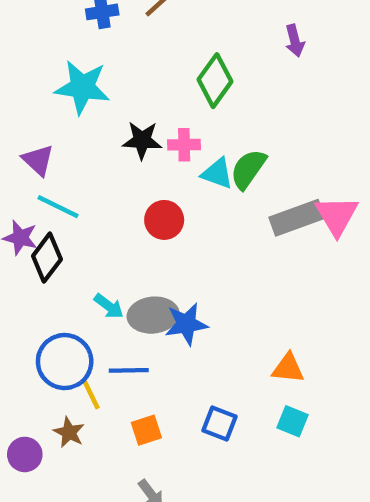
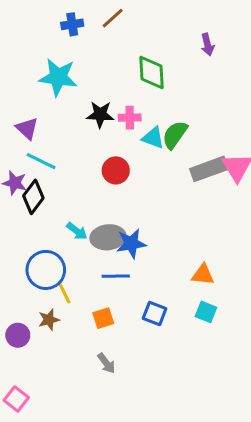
green diamond: (215, 81) -> (151, 73), turned -39
blue line: (129, 370) -> (116, 276), moved
brown star: (69, 432) -> (49, 320), turned 30

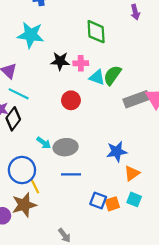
blue star: (131, 244) -> (117, 151), moved
orange triangle: (203, 275) -> (132, 173), turned -42
orange square: (103, 318) -> (112, 204), moved
brown star: (49, 320) -> (24, 205), size x1.6

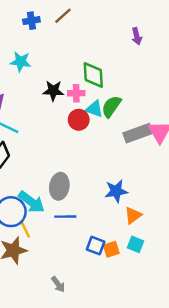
green diamond: (96, 32) -> (93, 75), moved
cyan star: (31, 35) -> (21, 62), size x0.7
red circle: (71, 100) -> (79, 120), moved
cyan arrow: (44, 143) -> (31, 202), moved, size x1.6
gray ellipse: (66, 147) -> (59, 186), turned -75

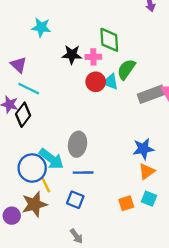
cyan triangle: (94, 109) -> (110, 82), moved
blue star: (116, 191) -> (143, 149), moved
blue square: (96, 246) -> (75, 200), moved

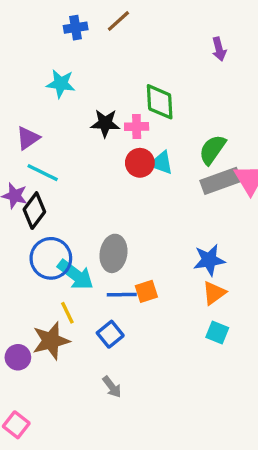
purple triangle: (19, 65) -> (28, 138), turned 42
green semicircle: (126, 69) -> (212, 150), moved
blue circle: (32, 168) -> (51, 258), moved
blue square: (75, 200) -> (110, 334), turned 30
orange square: (126, 203) -> (146, 291), moved

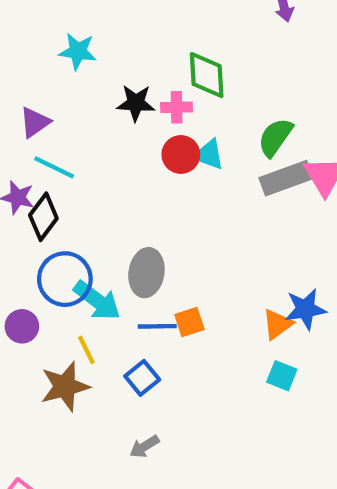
blue star: (209, 260) -> (305, 309), moved
purple circle: (18, 357) -> (22, 326), moved
gray arrow: (112, 387) -> (144, 447), turned 95

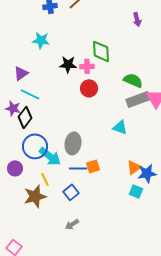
green semicircle: (275, 137) -> (133, 80), turned 78
cyan triangle: (209, 154) -> (120, 127), moved
blue star: (305, 309) -> (147, 173), moved

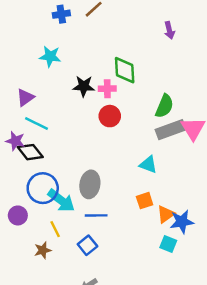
green semicircle: (133, 80) -> (164, 106), turned 90
black diamond: (25, 117) -> (30, 152), turned -75
orange square: (93, 166) -> (145, 201), moved
brown star: (35, 196) -> (43, 250), size x0.6

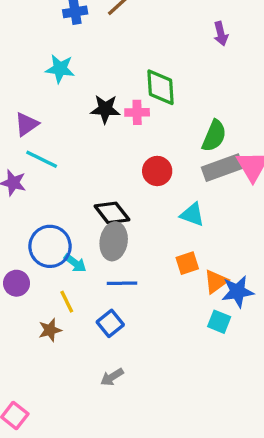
red circle: (110, 116) -> (157, 171), moved
black diamond: (30, 152) -> (112, 213), moved
cyan arrow: (61, 201) -> (75, 263), size x0.6

